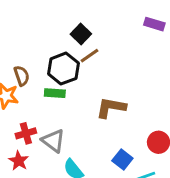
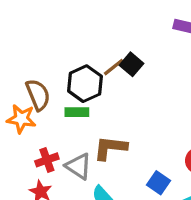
black square: (81, 34) -> (131, 64), moved
brown semicircle: (22, 76) -> (38, 95), size x1.4
brown L-shape: (111, 108) -> (110, 148), moved

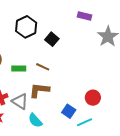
brown line: (114, 67) -> (43, 67), moved, turned 64
black hexagon: (85, 84) -> (26, 27), moved

